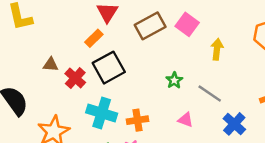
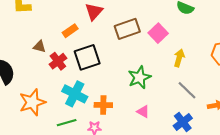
orange rectangle: (94, 38) -> (70, 31), moved
green star: (174, 80) -> (139, 77), size x1.6
gray line: (210, 94) -> (187, 90), moved

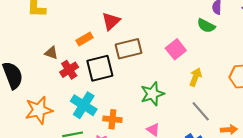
brown rectangle: (127, 29) -> (129, 49), moved

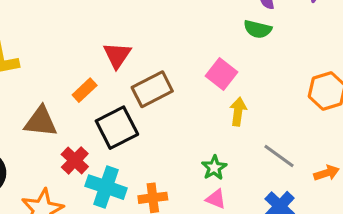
brown triangle: (51, 53) -> (41, 122), size x1.6
red cross: (69, 70) -> (75, 160), moved
yellow arrow: (196, 77) -> (238, 112), moved
green star: (152, 94) -> (214, 168), moved, size x0.7

